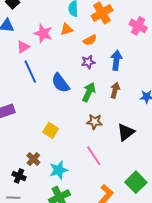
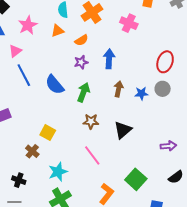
pink star: (43, 33) -> (28, 25), moved, turned 30
brown arrow: (115, 90) -> (119, 89), moved
brown cross: (33, 159) -> (32, 151), moved

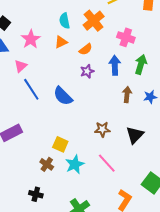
pink cross: (129, 23) -> (126, 37), moved
green arrow: (83, 92) -> (141, 64), moved
cyan star: (58, 172) -> (75, 164), moved

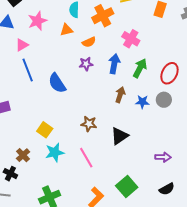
brown cross: (47, 164) -> (23, 155), moved

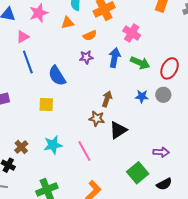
green arrow: (140, 68) -> (140, 63), turned 84
brown arrow: (120, 95) -> (107, 99), moved
brown star: (89, 124) -> (97, 119), moved
yellow square: (45, 130) -> (46, 104), moved, turned -35
green square: (127, 186) -> (138, 173), moved

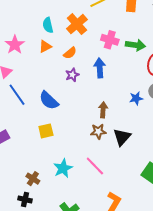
green arrow: (140, 63) -> (135, 45), moved

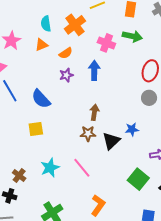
green arrow: (135, 45) -> (132, 36), moved
blue star: (136, 98) -> (132, 129), moved

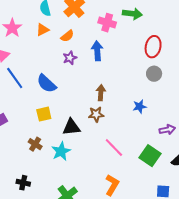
black triangle: (111, 141) -> (71, 127), moved, turned 42
pink line: (82, 168) -> (114, 148), moved
brown cross: (19, 175) -> (35, 144), moved

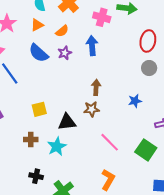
blue semicircle: (46, 84) -> (39, 53), moved
brown cross: (35, 144) -> (31, 140), turned -32
black cross: (23, 183) -> (36, 176), moved

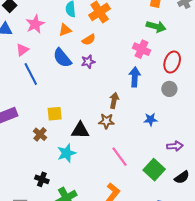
pink cross: (102, 17) -> (141, 49), moved
blue arrow: (92, 46) -> (135, 77), moved
brown cross: (31, 140) -> (40, 134), moved, turned 32

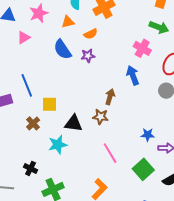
blue line: (31, 74) -> (27, 85), moved
blue arrow: (135, 77) -> (133, 75), turned -30
blue star: (151, 119) -> (148, 135), moved

